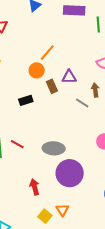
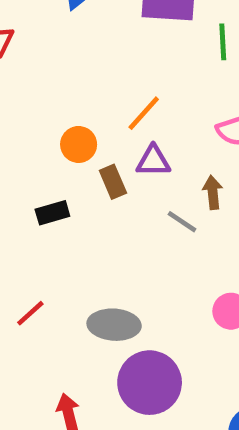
orange line: (47, 53) -> (144, 113), moved
red line: (17, 144) -> (30, 313), turned -72

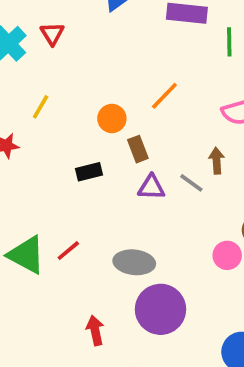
purple triangle: (153, 161) -> (151, 187), moved

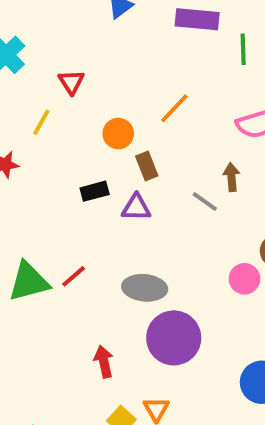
red triangle: (52, 34) -> (71, 82), moved
purple triangle: (151, 187) -> (136, 208), moved
green triangle: (26, 255) -> (29, 282), turned -42

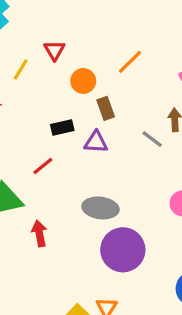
red triangle: (71, 82) -> (54, 50), moved
red line: (74, 276) -> (43, 166), moved
red arrow: (104, 362) -> (39, 233), moved

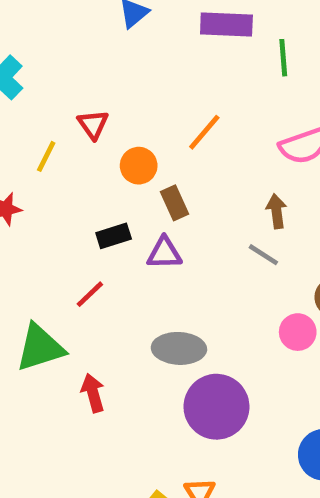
gray line: (152, 139) -> (263, 255), moved

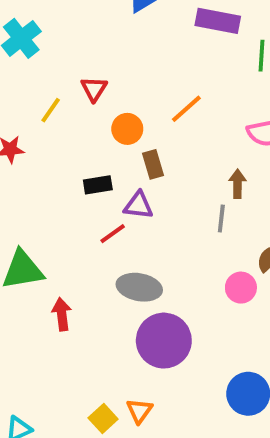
gray line: (263, 255) -> (221, 219), turned 56
red line: (90, 294) -> (113, 234), moved

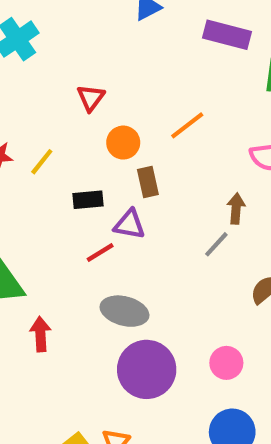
yellow line: (51, 110) -> (42, 162), moved
gray line: (221, 219) -> (216, 244), turned 32
pink circle: (241, 288) -> (226, 363), moved

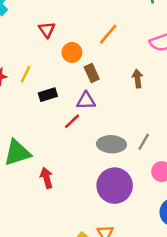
black rectangle: (88, 200) -> (48, 95), moved
brown arrow: (236, 209) -> (138, 79), moved
gray line: (216, 244) -> (144, 142), moved
gray ellipse: (124, 311) -> (111, 144), moved

